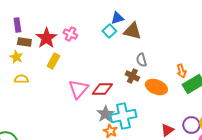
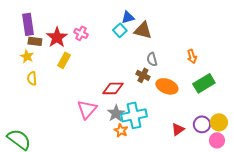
purple rectangle: (17, 25) -> (28, 24), size x1.5
orange arrow: (181, 71) -> (192, 56), moved
yellow semicircle: (21, 79) -> (32, 78), turned -96
pink triangle: (78, 89) -> (87, 109), moved

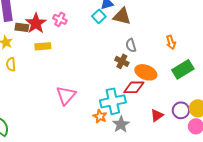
brown rectangle: (35, 41) -> (22, 27), moved
yellow rectangle: (64, 60) -> (43, 46), turned 56
red diamond: (113, 88) -> (134, 87), moved
gray star: (116, 113) -> (121, 124), moved

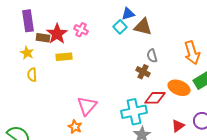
orange arrow: (171, 42) -> (192, 53), size x1.6
orange ellipse: (146, 72) -> (179, 88), moved
orange star: (100, 116) -> (75, 127), moved

